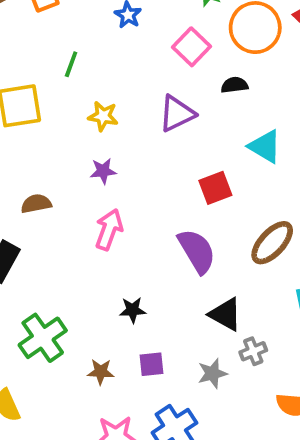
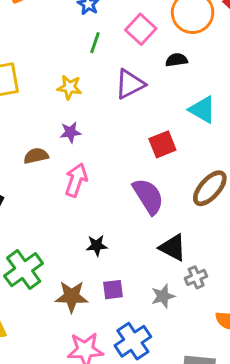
green line: (71, 64) -> (95, 43), moved
brown semicircle: (36, 204) -> (36, 156), moved
brown star: (101, 372) -> (72, 296), size x1.5

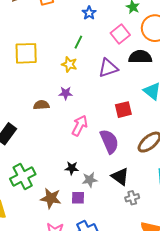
green line: (95, 43) -> (78, 42), moved
black semicircle: (177, 60) -> (140, 57), size x1.6
pink arrow: (76, 180) -> (80, 126), moved
gray star: (163, 296) -> (90, 180), moved

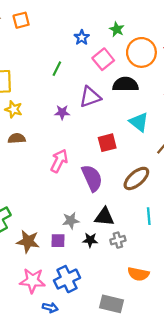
blue star: (89, 13) -> (82, 37), moved
yellow star: (69, 64) -> (14, 109), moved
purple star: (66, 93) -> (62, 112), moved
black star: (72, 168) -> (90, 240), moved
black triangle: (120, 177) -> (104, 217), turned -30

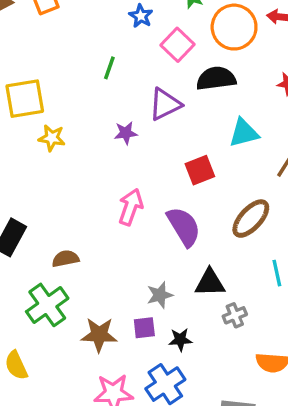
cyan triangle: (139, 122) -> (244, 133), turned -45
brown semicircle: (17, 138) -> (65, 259), moved
black star: (90, 240) -> (180, 340), moved

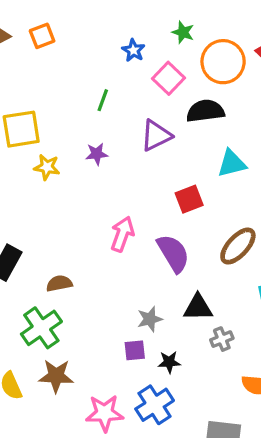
purple star: (126, 133) -> (97, 154), moved
brown star: (99, 335) -> (56, 376), moved

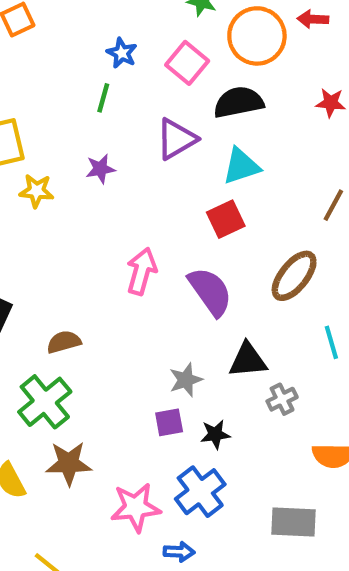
blue star: (133, 50) -> (122, 53), moved
cyan triangle: (232, 164) -> (241, 166), moved

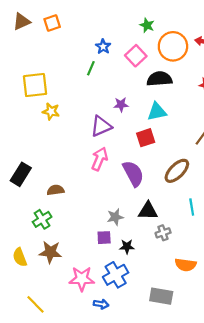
purple triangle: (176, 139) -> (101, 126), moved
purple star: (100, 169) -> (121, 105), moved
green cross: (45, 402) -> (42, 219), size x0.7

